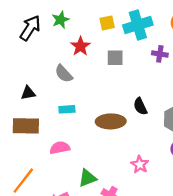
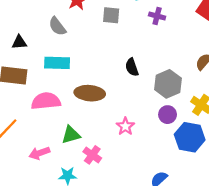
cyan rectangle: (67, 109) -> (57, 63), size x1.5
brown ellipse: (111, 121) -> (90, 93), moved
pink semicircle: (60, 148) -> (46, 101), size x1.4

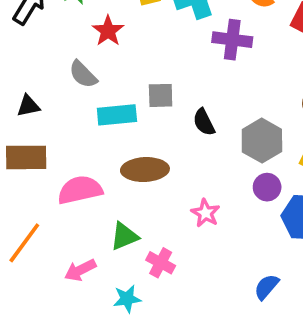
gray square: (111, 15) -> (161, 95), moved
purple cross: (157, 16) -> (232, 40), size x1.5
cyan rectangle: (57, 63) -> (117, 115), moved

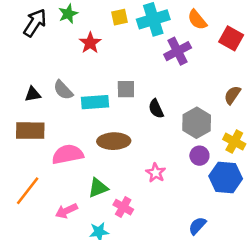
purple cross: (232, 40) -> (178, 51), turned -36
gray semicircle: (83, 74) -> (63, 90), moved

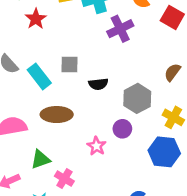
cyan rectangle: (95, 102) -> (39, 76), turned 55
black semicircle: (156, 109) -> (98, 84), turned -72
purple circle: (199, 156) -> (122, 129), moved

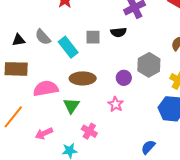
black semicircle: (98, 84) -> (118, 32), moved
purple circle: (122, 129) -> (124, 78), moved
green triangle: (41, 159) -> (71, 106), moved, turned -36

